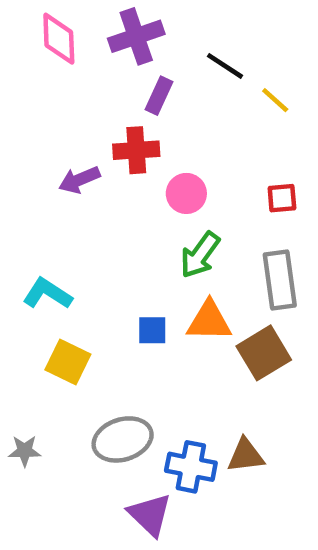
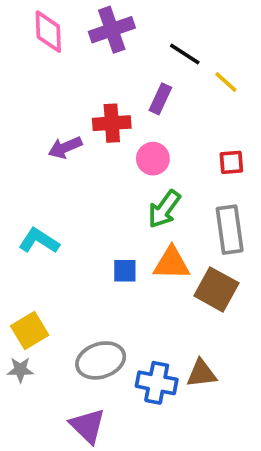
purple rectangle: (159, 96) -> (160, 99), moved
brown square: (264, 353) -> (216, 289), turned -30
yellow square: (68, 362) -> (30, 331), moved, turned 33
purple triangle: (150, 515) -> (88, 426), moved

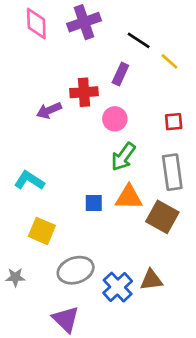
yellow square: (30, 331) -> (42, 231), moved, turned -36
blue cross: (157, 383) -> (118, 287), turned 36

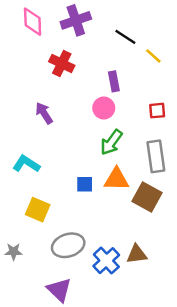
purple rectangle: (120, 74) -> (114, 81), moved, turned -36
red cross: (84, 92) -> (62, 64), moved, turned 30
purple arrow: (49, 110) -> (44, 113), moved, turned 80

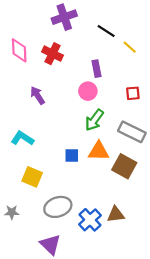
pink diamond: (33, 22) -> (19, 50), moved
gray rectangle: (156, 156) -> (132, 132), turned -56

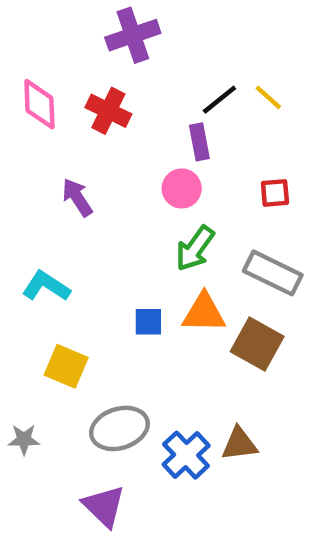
black line: (106, 31) -> (219, 100), moved, turned -72

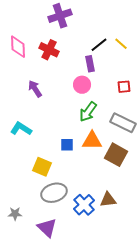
yellow square: (66, 366) -> (42, 167), moved
gray star: (24, 440) -> (15, 214), moved

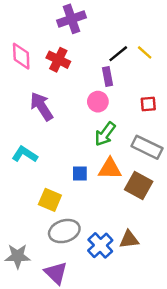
purple arrow: (35, 89) -> (42, 106), size x1.4
gray star: (15, 214) -> (18, 256), size x1.5

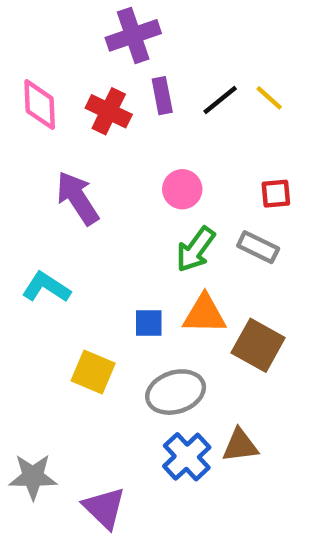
purple rectangle: (107, 76) -> (162, 96), moved
gray rectangle: (147, 147) -> (258, 247), moved, size x0.7
gray ellipse: (64, 231) -> (176, 392), moved

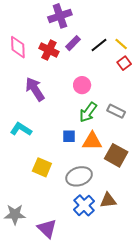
purple rectangle: (162, 96) -> (73, 43), turned 56
red square: (276, 194) -> (124, 63), moved, turned -32
blue square: (149, 323) -> (69, 136), moved

